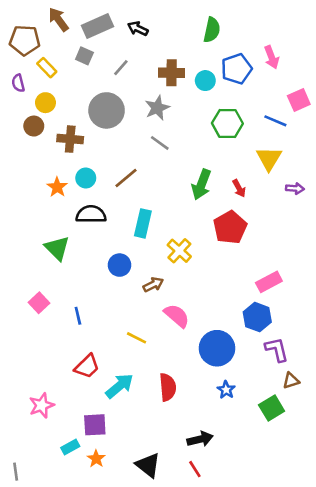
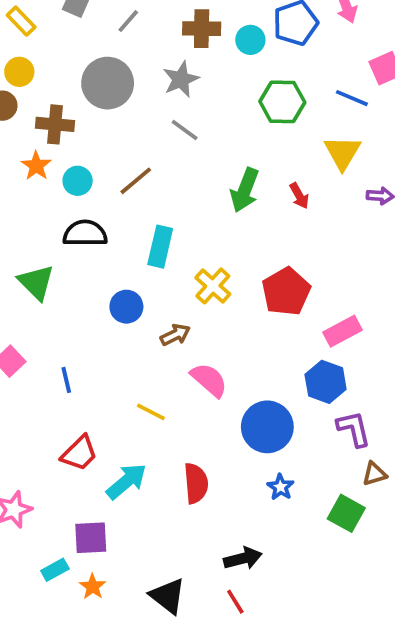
orange star: (57, 187) -> (36, 166), moved
red pentagon: (230, 227) -> (286, 292), moved
green square: (272, 408) -> (346, 513), turned -30

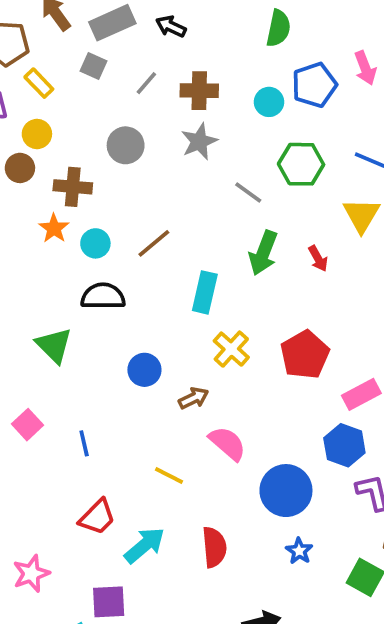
brown cross: (202, 29) -> (199, 91), moved
gray circle: (108, 83) -> (126, 145), size x0.7
gray line: (185, 130) -> (248, 192), moved
cyan rectangle: (160, 247) -> (205, 292), moved

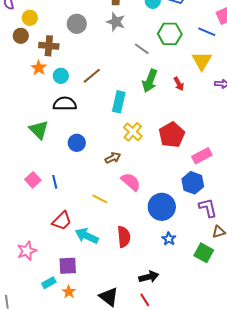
gray star: (199, 142) -> (116, 22), turned -30
blue circle: (144, 370) -> (77, 143), moved
pink square: (28, 425) -> (33, 180), moved
cyan arrow: (144, 545) -> (87, 236), turned -115

